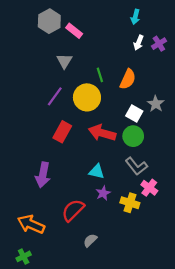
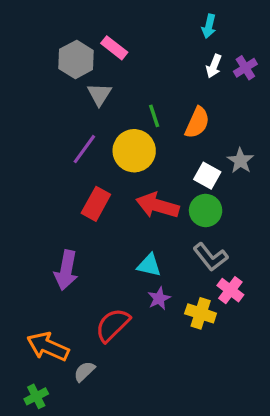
gray hexagon: (49, 21) -> (76, 59), moved
gray semicircle: (90, 240) -> (84, 372), moved

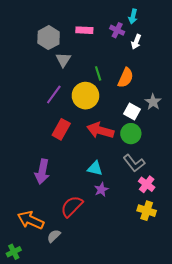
pink rectangle: (114, 48) -> (84, 30), moved, turned -35
purple cross: (245, 68) -> (117, 30), moved, turned -32
yellow cross: (201, 313) -> (147, 211), moved
green cross: (36, 396) -> (14, 252), moved

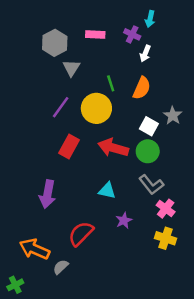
white arrow: (136, 42) -> (145, 54), moved
purple star: (101, 190) -> (124, 220), moved

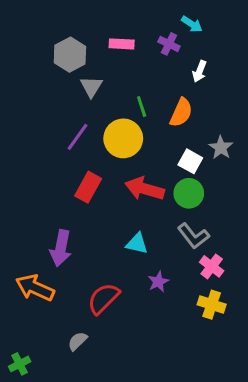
cyan arrow: (150, 19) -> (192, 24), turned -70
white arrow: (145, 54) -> (199, 71), moved
orange arrow: (34, 249) -> (35, 288), moved

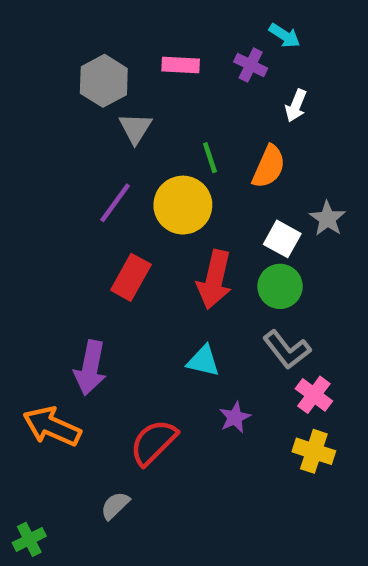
red arrow: (145, 189) -> (214, 280), turned -93

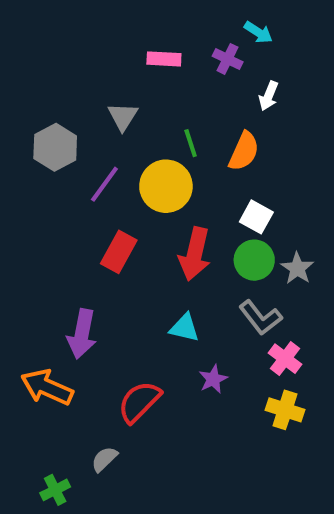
gray hexagon: (104, 81) -> (55, 147), moved
gray star: (327, 219) -> (297, 268), moved
green cross: (29, 539) -> (55, 490), moved

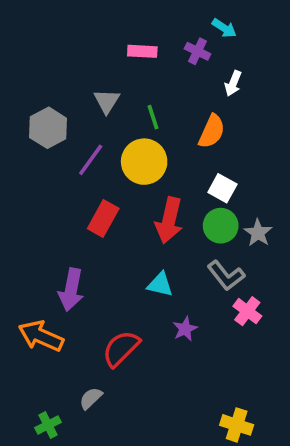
green line: (191, 143) -> (153, 117), moved
yellow cross: (285, 410) -> (237, 425), moved

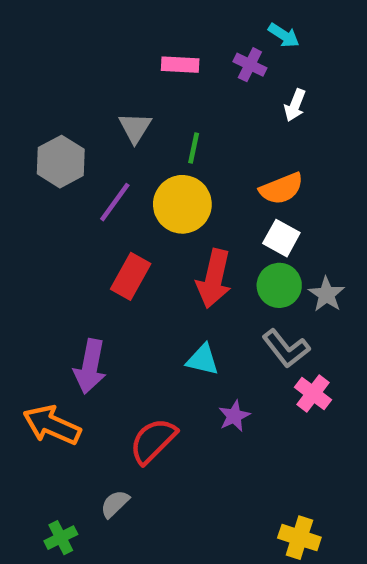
green line: (153, 117) -> (194, 148), turned 30
orange semicircle: (212, 131) -> (281, 189), moved, turned 44

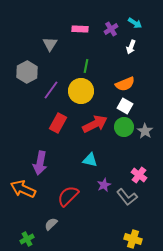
cyan arrow: (284, 35) -> (135, 23), moved
purple cross: (250, 65) -> (111, 29), turned 32
gray triangle: (135, 128) -> (50, 44), moved
red arrow: (214, 279) -> (95, 124), turned -130
gray L-shape: (286, 348) -> (127, 197), moved

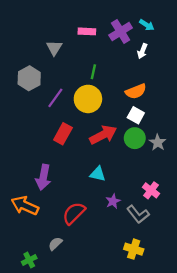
purple cross: (111, 29) -> (121, 31), size x1.5
yellow cross: (133, 239) -> (134, 249), moved

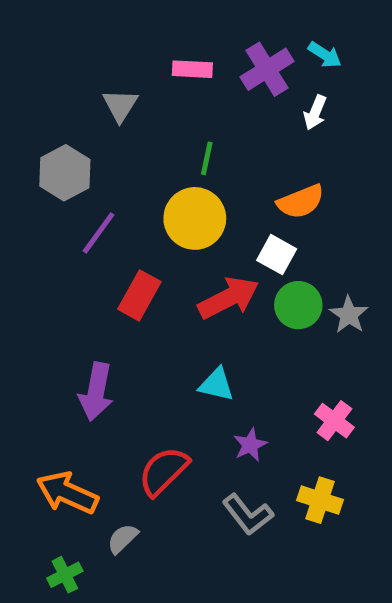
purple line: (55, 98) -> (99, 233), moved
white square: (136, 115) -> (277, 255), moved
orange arrow: (25, 206) -> (67, 493), moved
gray L-shape: (138, 214) -> (248, 515), moved
yellow cross: (134, 249) -> (320, 500), moved

